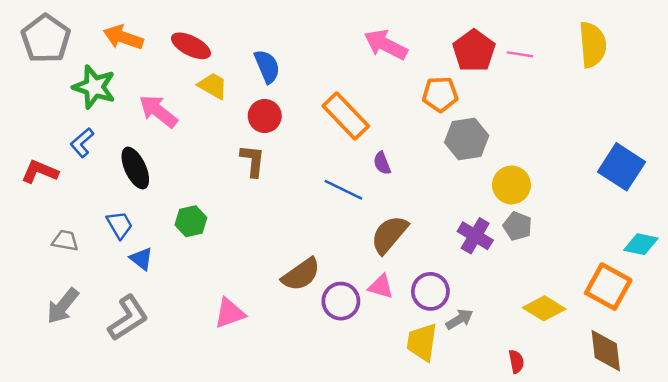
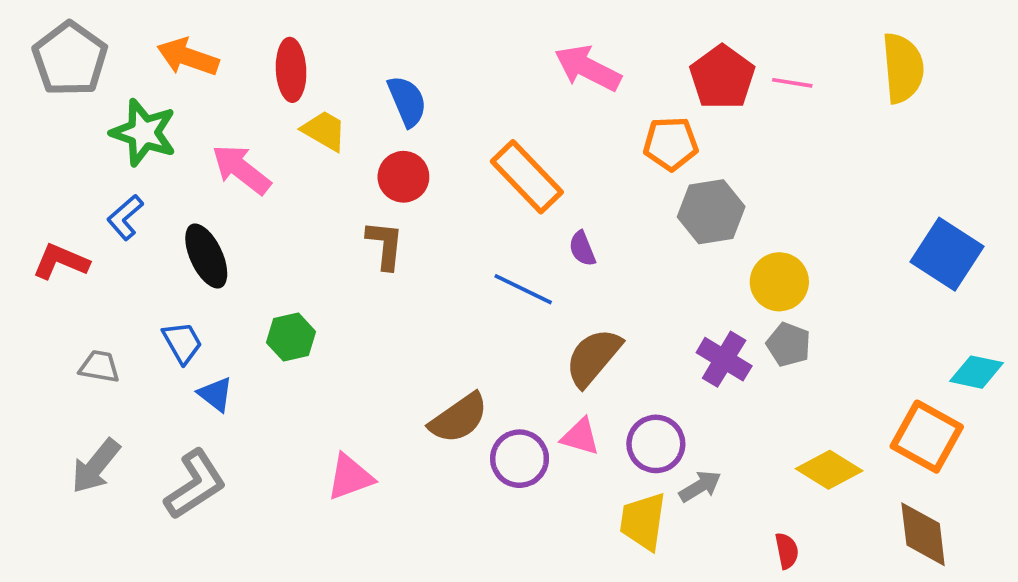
red ellipse: (191, 46) -> (291, 70), turned 60

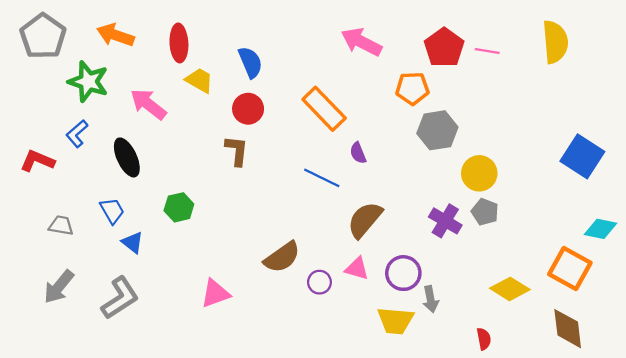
purple circle: (520, 459) -> (319, 282), size x0.7
gray arrow: (700, 486) -> (431, 299), turned 110
yellow trapezoid: (643, 521) -> (395, 321), turned -93

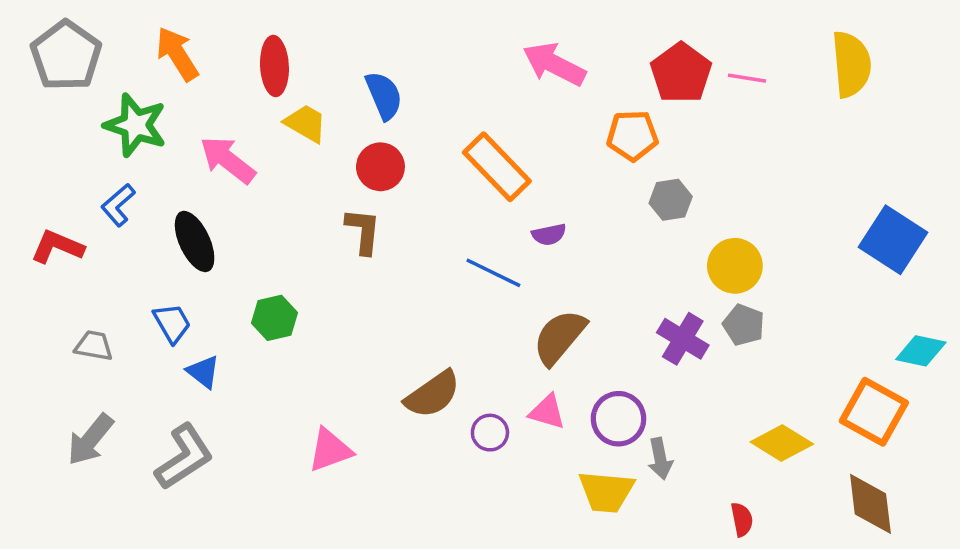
orange arrow: (115, 35) -> (177, 54), turned 39
gray hexagon: (437, 130) -> (671, 200), size x0.7
purple semicircle: (358, 153) -> (549, 235), turned -80

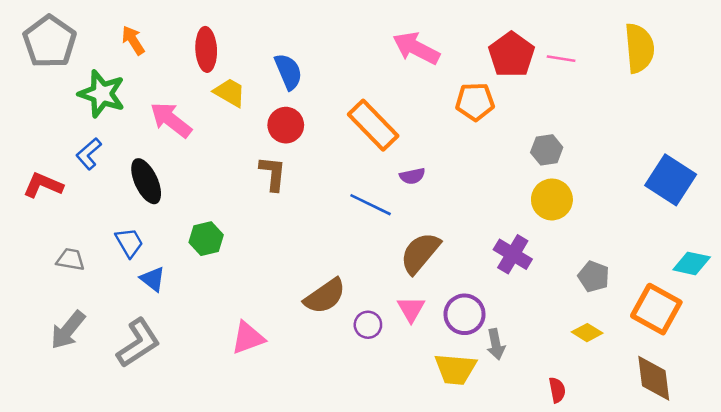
orange arrow: (177, 54) -> (133, 40), size x0.7
gray hexagon: (671, 200) -> (547, 150), moved
gray pentagon: (744, 325) -> (594, 276), moved
pink triangle: (547, 412) -> (411, 309), turned 44
yellow diamond: (782, 443) -> (587, 333), size x0.7

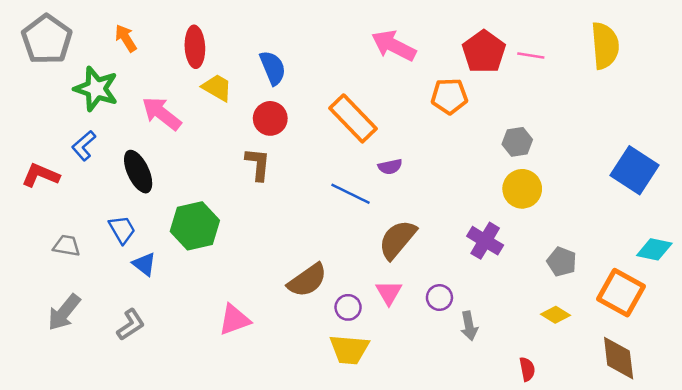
green hexagon: (206, 239) -> (195, 226), size x1.5
purple circle: (465, 314) -> (439, 298), size x0.7
gray L-shape: (138, 343) -> (131, 325), size x0.7
yellow trapezoid: (455, 369) -> (349, 349), moved

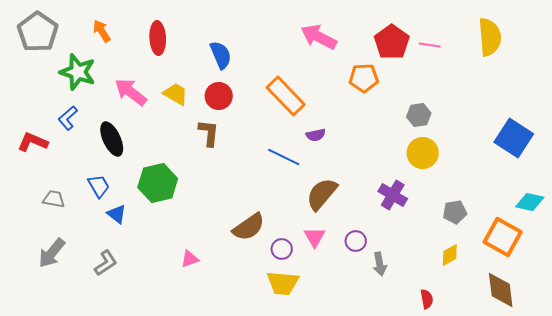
yellow trapezoid: (217, 88) -> (176, 94), moved
gray pentagon: (562, 262) -> (455, 212), turned -30
yellow diamond: (556, 315) -> (450, 255), turned -60
pink triangle: (234, 320) -> (190, 259), size x0.7

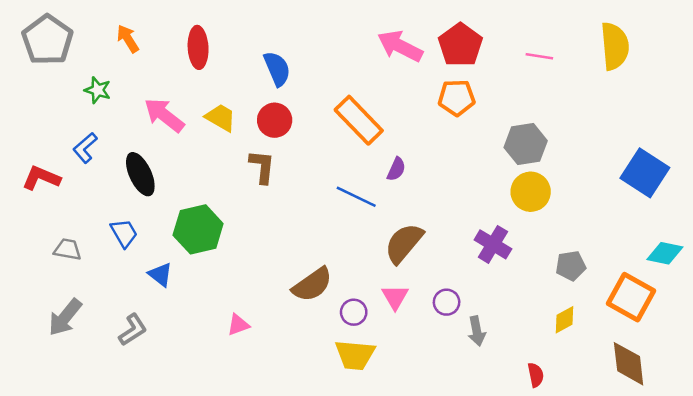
red pentagon: (392, 42) -> (460, 45), moved
green star: (78, 72) -> (98, 90), size x0.6
gray hexagon: (419, 115) -> (526, 144), size x1.4
purple semicircle: (316, 135) -> (396, 169), turned -54
blue triangle: (117, 214) -> (160, 275), moved

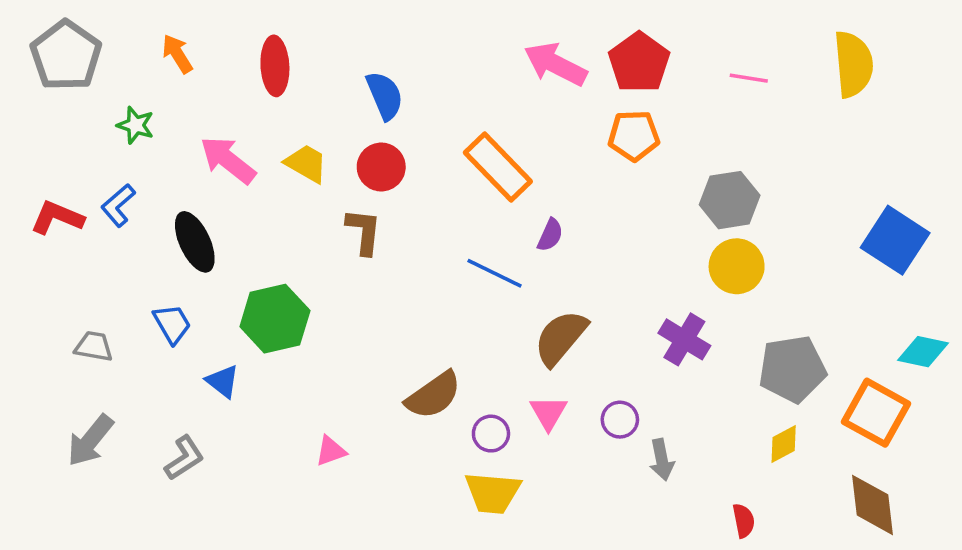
red L-shape: (41, 178) -> (57, 218), moved
gray pentagon: (571, 266) -> (792, 369), size x1.6

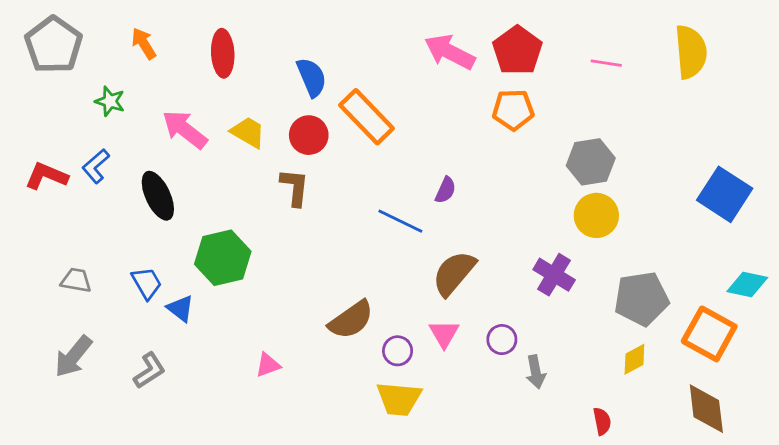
orange rectangle: (498, 167) -> (367, 117), moved
blue trapezoid: (172, 324) -> (147, 283), moved

